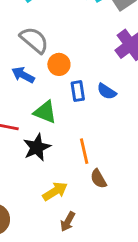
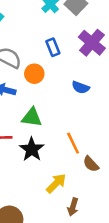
blue rectangle: (78, 91) -> (53, 47), moved

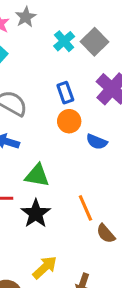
orange circle: (34, 74) -> (69, 121), moved
yellow arrow: (56, 183) -> (45, 267), moved

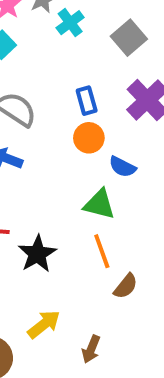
cyan cross: (64, 41) -> (70, 23), moved
green triangle: (37, 175) -> (99, 204), moved
brown semicircle: (106, 234) -> (126, 286), turned -105

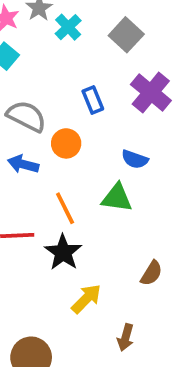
orange circle: (89, 138) -> (66, 143), moved
orange line: (102, 251) -> (65, 208), moved
yellow arrow: (44, 324) -> (86, 299), moved

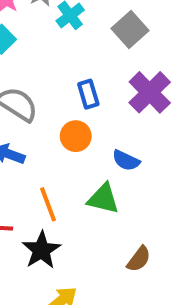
orange circle: (66, 143) -> (76, 136), moved
brown semicircle: (151, 273) -> (139, 259), moved

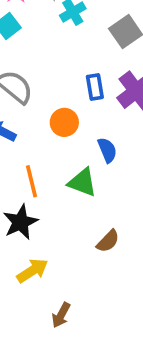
blue rectangle: (88, 94) -> (95, 87), moved
blue semicircle: (126, 160) -> (107, 150), turned -145

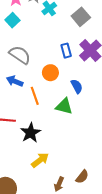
orange line: (32, 181) -> (35, 96), moved
brown semicircle: (108, 241) -> (82, 177), moved

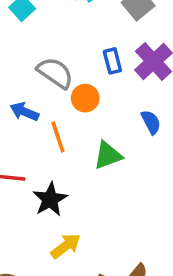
gray semicircle: (20, 55) -> (55, 73), moved
blue semicircle: (77, 86) -> (151, 122), moved
green triangle: (64, 106) -> (108, 155), turned -36

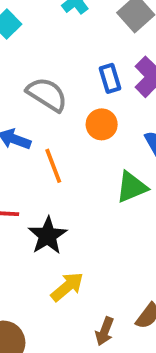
orange circle: (85, 98) -> (102, 124), moved
green triangle: (108, 155) -> (132, 187), moved

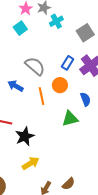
blue rectangle: (110, 78) -> (68, 63), turned 40
orange line: (53, 166) -> (42, 96), moved

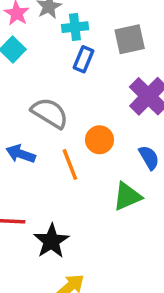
cyan cross: (56, 21) -> (75, 27), turned 32
gray square: (85, 33) -> (130, 39), turned 30
blue rectangle: (68, 63) -> (84, 59), moved

